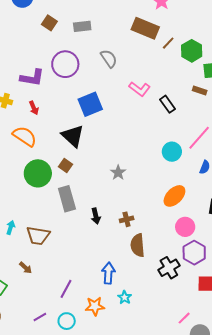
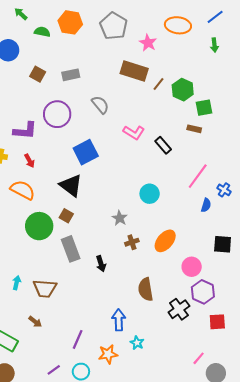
cyan circle: (172, 152) -> (150, 194), moved
orange ellipse: (174, 196) -> (165, 241), moved
brown cross: (127, 219) -> (132, 242), moved

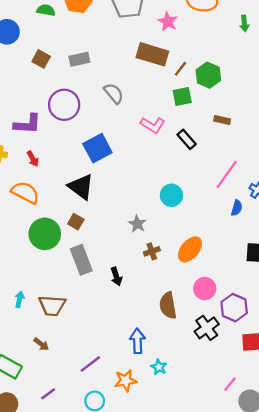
green square: (204, 108) -> (182, 97), moved
pink circle: (192, 267) -> (205, 288), moved
purple line: (78, 339) -> (90, 364), turned 30
purple line: (54, 370) -> (48, 394), moved

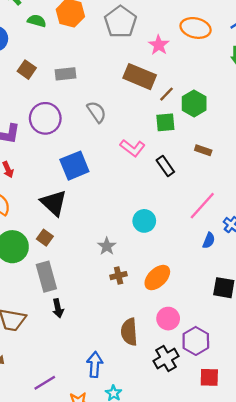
black arrow: (116, 276) -> (58, 308), moved

